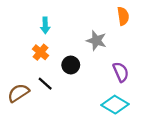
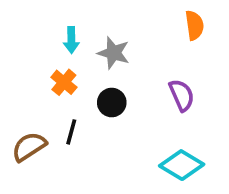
gray star: (96, 41) -> (114, 53), moved
purple semicircle: (121, 72) -> (182, 95), moved
black line: (45, 84) -> (71, 132), turned 63

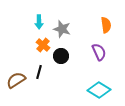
orange semicircle: (194, 25) -> (106, 25), moved
orange cross: (64, 82) -> (43, 45), moved

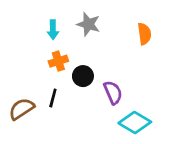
gray star: (62, 29) -> (88, 24), moved
orange cross: (43, 45) -> (58, 61), turned 32
purple semicircle: (99, 52) -> (113, 92), moved

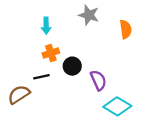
gray star: (88, 24) -> (89, 15), moved
black line: (53, 98) -> (41, 77), moved, turned 63

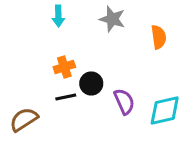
cyan arrow: (46, 26) -> (58, 16), moved
black line: (41, 77) -> (66, 97), moved
cyan diamond: (117, 106) -> (165, 110), moved, turned -44

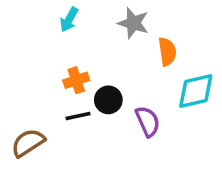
cyan arrow: (58, 16) -> (69, 20), turned 30
orange semicircle: (159, 37) -> (167, 52), moved
cyan diamond: (165, 110) -> (196, 91), moved

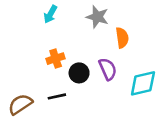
cyan diamond: (196, 91) -> (143, 83), moved
black line: (78, 116) -> (57, 96), moved
purple semicircle: (148, 121) -> (108, 69), moved

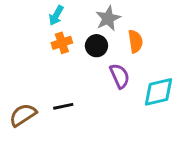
gray star: (97, 17) -> (108, 18), turned 30
orange cross: (56, 59) -> (62, 43), moved
black circle: (79, 73) -> (96, 46), moved

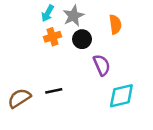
gray star: (108, 18) -> (73, 16), moved
orange semicircle: (135, 41) -> (115, 24), moved
cyan diamond: (159, 92) -> (121, 96), moved

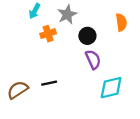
cyan arrow: (48, 13) -> (35, 11), moved
orange semicircle: (115, 24) -> (121, 22), moved
black circle: (82, 39) -> (87, 36), moved

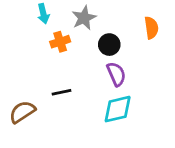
cyan arrow: (35, 11) -> (43, 14), turned -42
black line: (49, 83) -> (62, 92), moved
cyan diamond: (111, 88) -> (118, 109), moved

